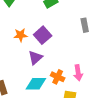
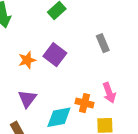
gray rectangle: (85, 25) -> (103, 43), moved
purple triangle: (35, 58) -> (27, 99), moved

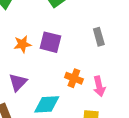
purple square: (55, 55) -> (50, 42), turned -30
orange cross: (85, 103) -> (74, 78), moved

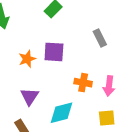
pink arrow: (99, 86) -> (109, 86), turned 30

